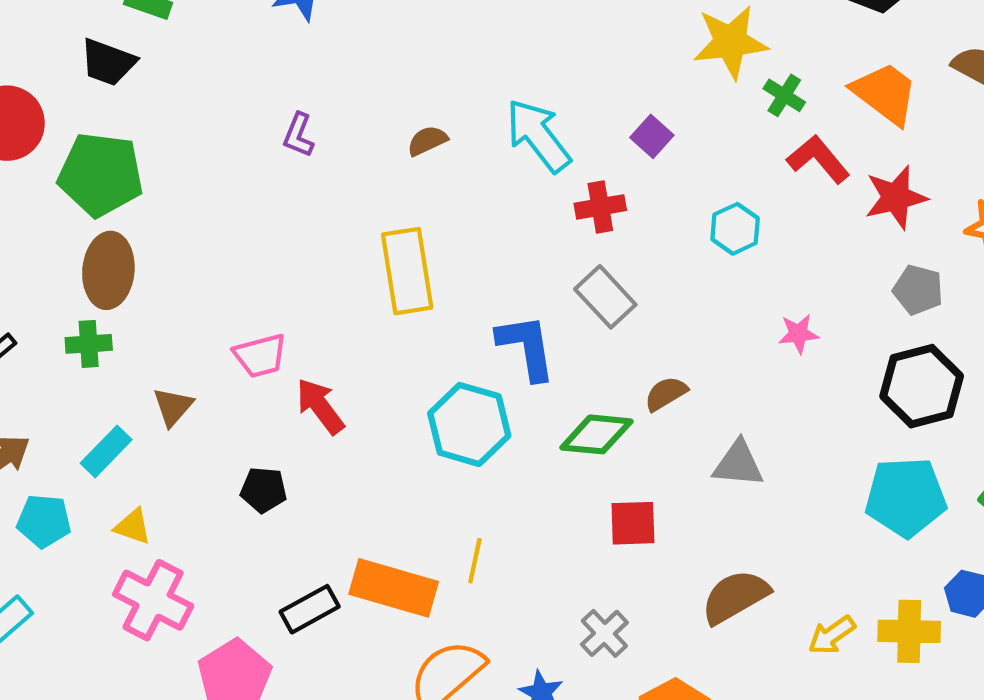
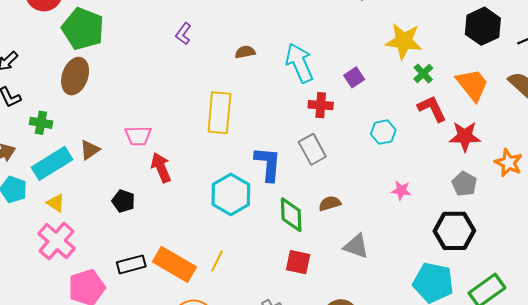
green cross: (89, 344) -> (41, 123), moved
green diamond: (596, 434) -> (291, 215), turned 68
cyan rectangle: (106, 451) -> (52, 163), size x1.5

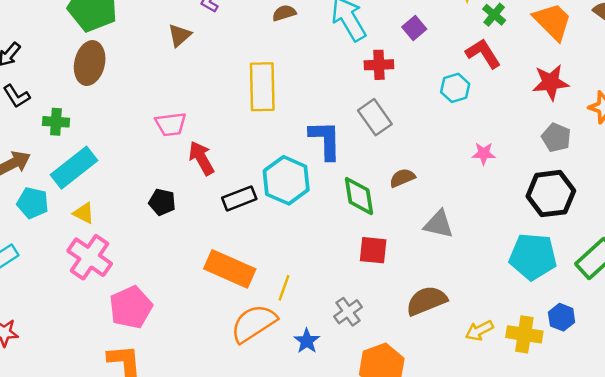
red L-shape: (432, 109) -> (483, 53), moved
brown triangle: (90, 150) -> (180, 35), moved
yellow line: (217, 261) -> (284, 288), moved
black rectangle: (131, 264) -> (239, 198), moved

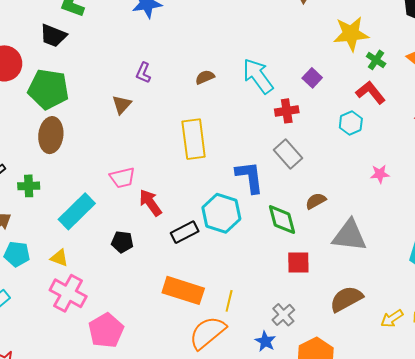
cyan rectangle: (74, 168) -> (77, 211), moved
gray triangle: (439, 224) -> (349, 235), size x1.4
blue star: (307, 341) -> (265, 341), moved

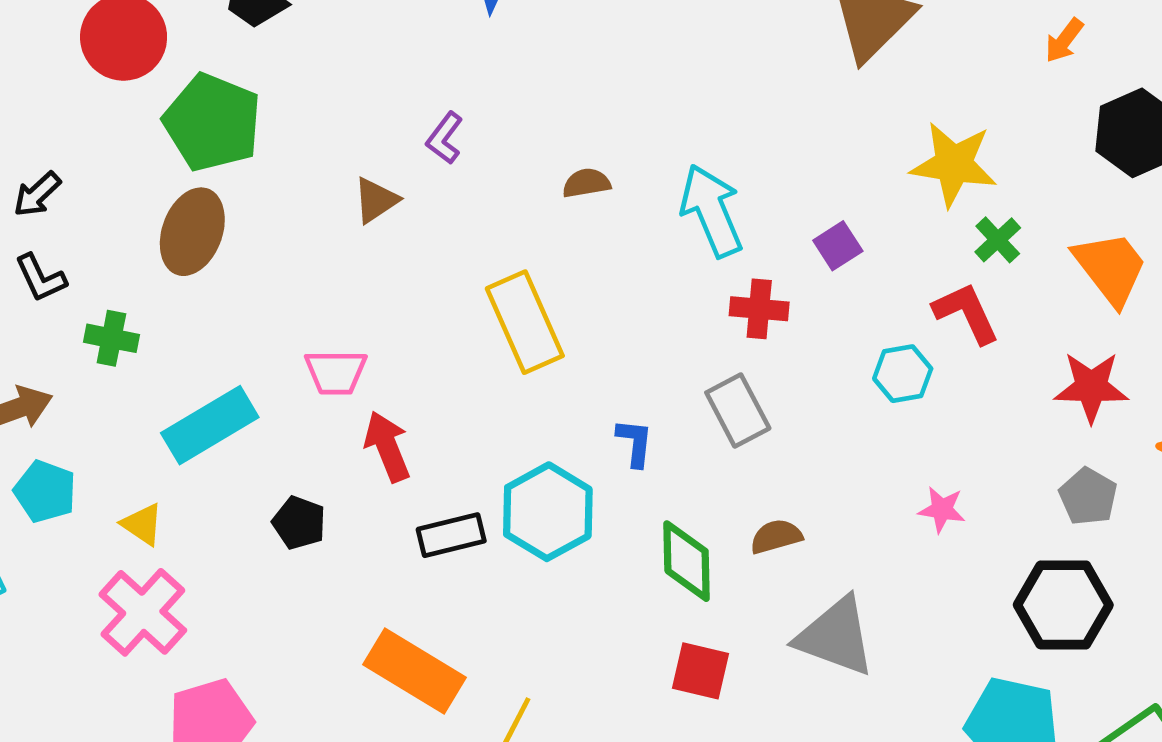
yellow rectangle: (194, 139) -> (525, 322), turned -30
blue L-shape: (250, 177) -> (635, 443), size x0.6

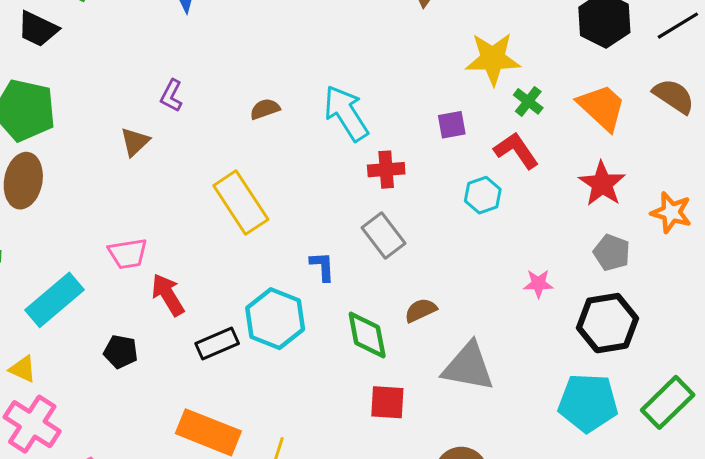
purple square: (838, 246) -> (452, 125), moved, turned 32
red star: (1091, 387) -> (602, 184), turned -30
pink star: (942, 509) -> (538, 284), moved

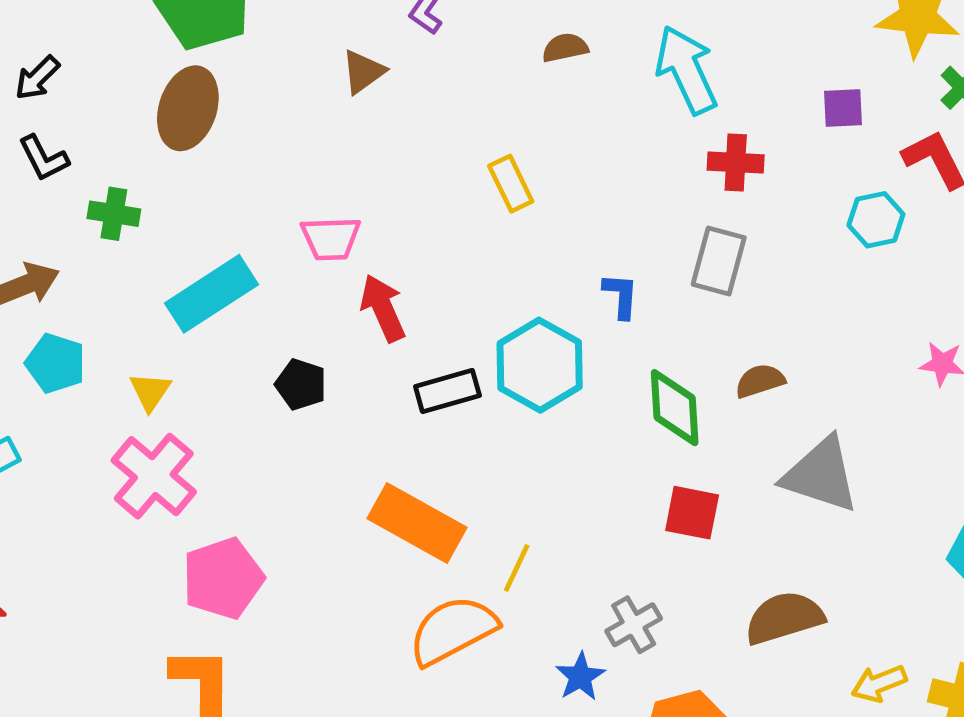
yellow rectangle: (241, 202) -> (511, 184), size x0.6
gray rectangle: (383, 235) -> (719, 261), turned 45
yellow triangle: (23, 369) -> (150, 391), turned 32

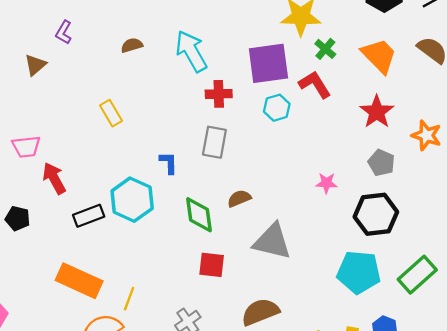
purple square: (843, 108) -> (268, 63), size x2.0
cyan hexagon: (876, 220) -> (277, 108), moved

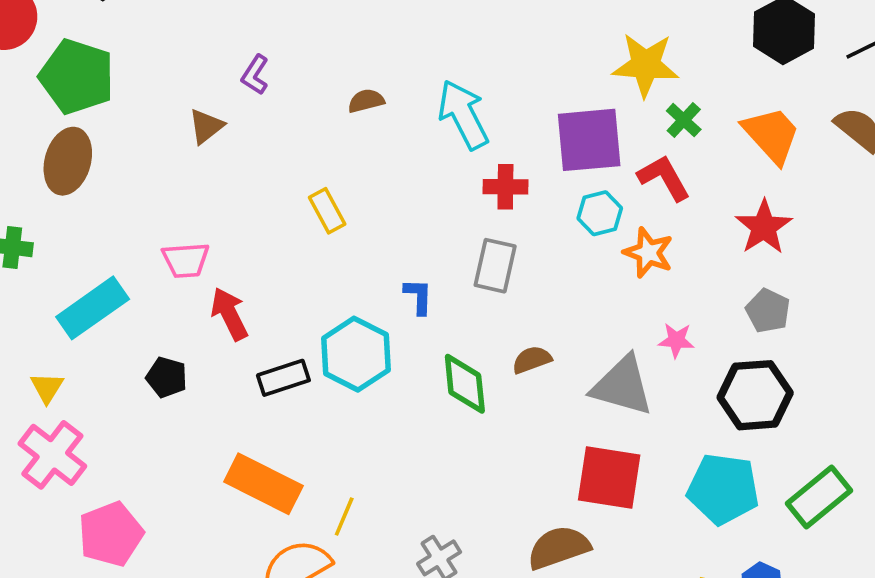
orange star: (426, 135) -> (648, 253), moved
gray triangle: (272, 241) -> (622, 386), moved
red square: (212, 265) -> (609, 478), moved, size x1.5

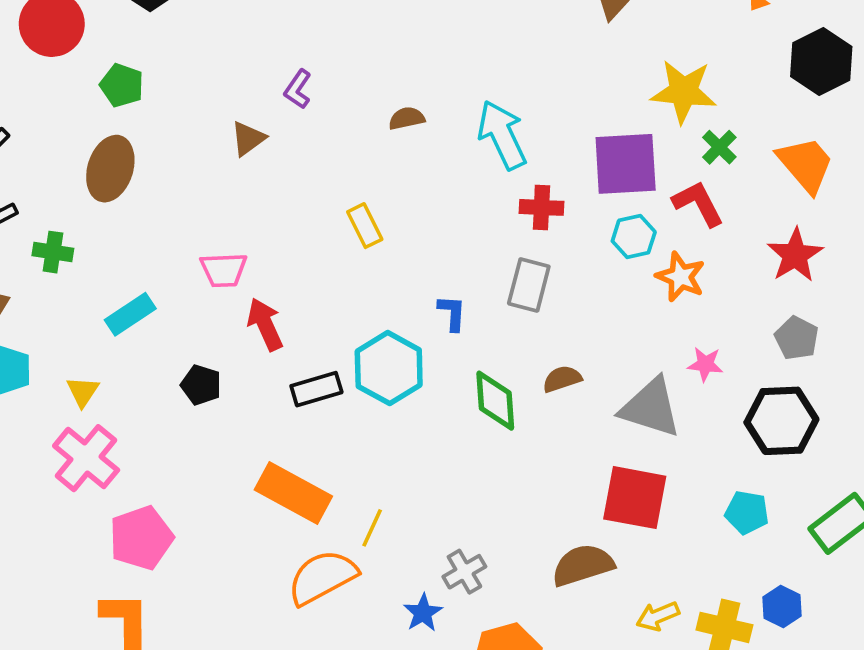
green pentagon: (77, 77) -> (122, 85), size x0.6
cyan rectangle: (93, 308) -> (130, 314), size x0.7
cyan pentagon: (723, 489) -> (747, 512), size x0.6

